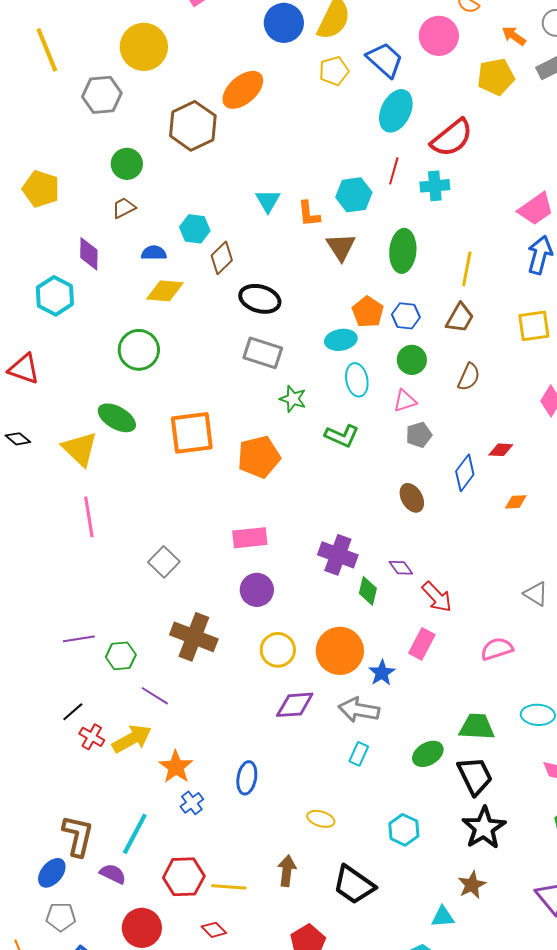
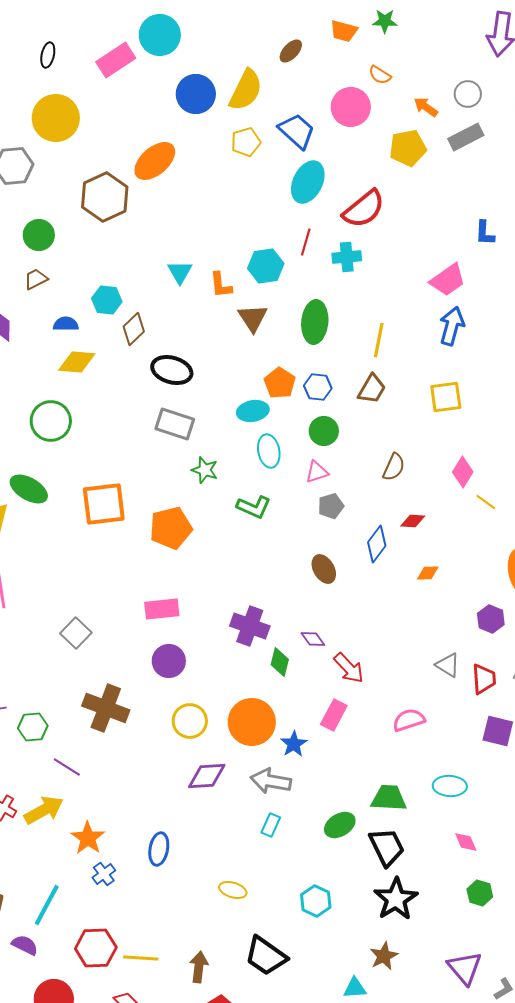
brown semicircle: (469, 377) -> (394, 467), moved
brown arrow: (287, 871) -> (199, 967), moved

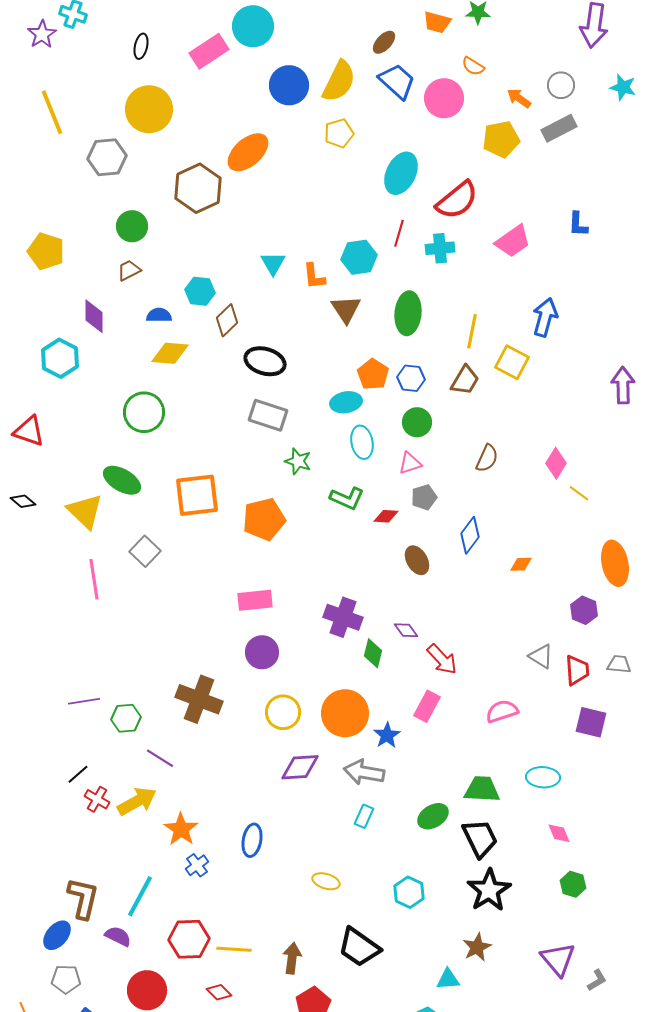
blue trapezoid: (297, 131) -> (397, 81), moved
pink trapezoid: (448, 280) -> (513, 241), moved
yellow square: (446, 397) -> (512, 362), moved, turned 36
red diamond: (413, 521) -> (386, 516), moved
gray square: (76, 633) -> (145, 551), moved

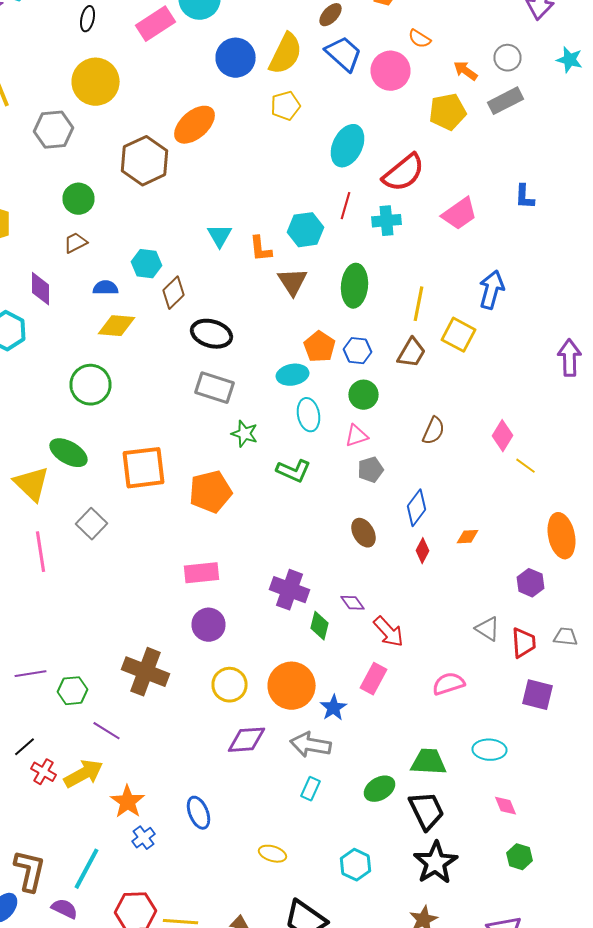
red diamond: (386, 516) -> (422, 551), moved, turned -65
blue ellipse: (252, 840) -> (198, 813), turned -32

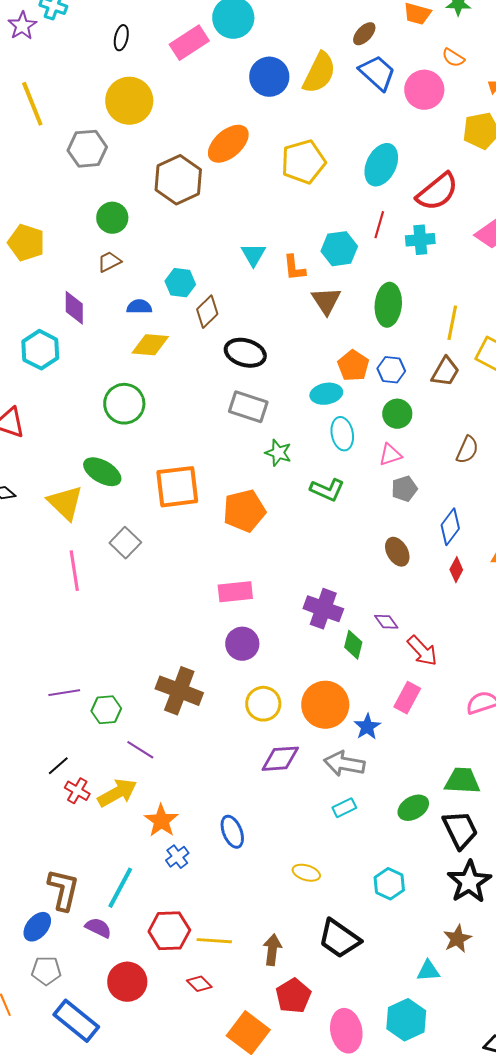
yellow pentagon: (286, 106) -> (303, 162), moved, size x1.5
cyan rectangle: (310, 789) -> (344, 808), turned 40

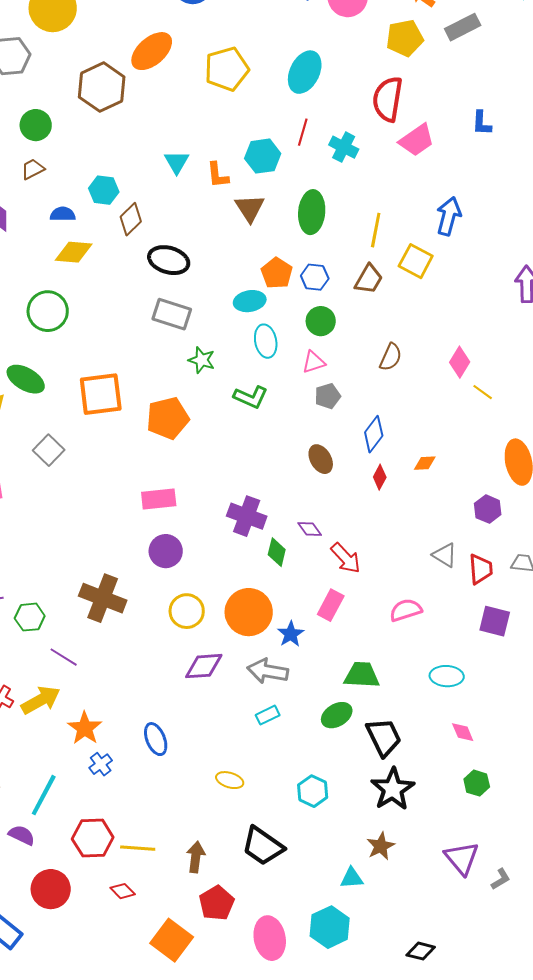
red semicircle: (437, 192) -> (388, 99), moved, turned 138
cyan cross: (420, 240) -> (344, 147), turned 32
green trapezoid: (462, 781) -> (362, 675), moved

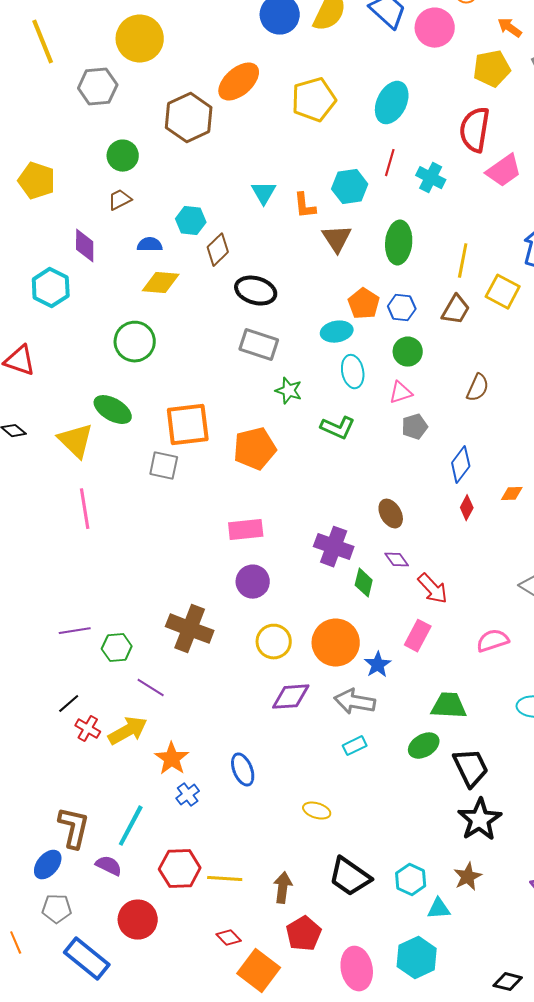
gray square: (49, 450) -> (164, 466), moved, turned -32
brown ellipse: (321, 459) -> (391, 514), moved
cyan hexagon: (313, 791) -> (411, 880), moved
red diamond: (123, 891) -> (229, 938), moved

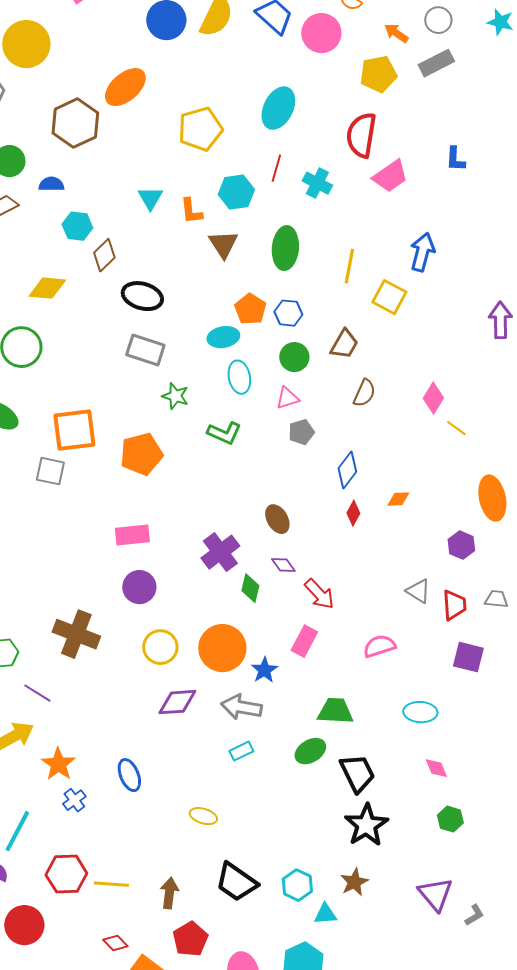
yellow pentagon: (314, 100) -> (200, 129), moved
blue semicircle: (150, 245) -> (51, 184), moved
brown trapezoid: (456, 310) -> (344, 344), moved
purple cross: (334, 547) -> (220, 552), turned 33

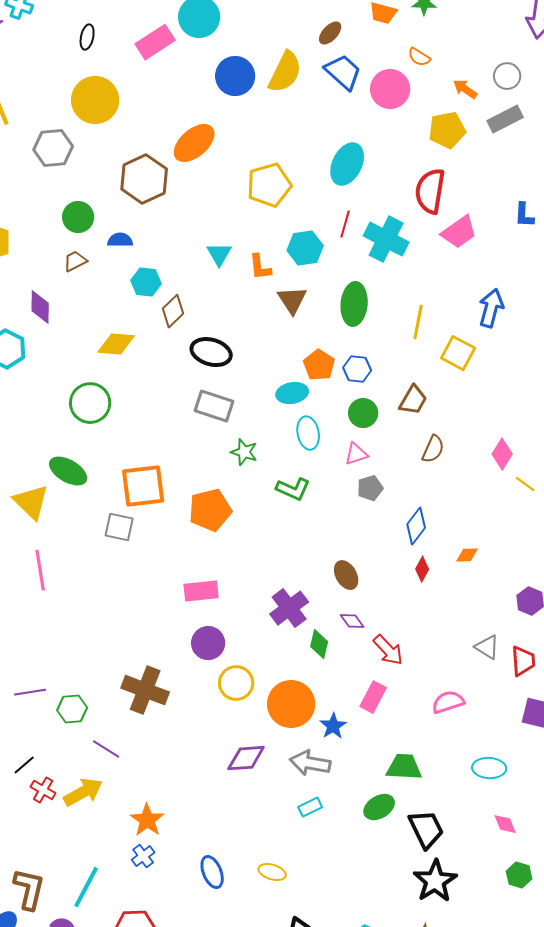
cyan cross: (317, 183) -> (386, 239), size x1.5
yellow circle: (160, 647) -> (236, 683), moved
orange star: (58, 764) -> (147, 820), moved
blue ellipse: (129, 775) -> (212, 872), moved

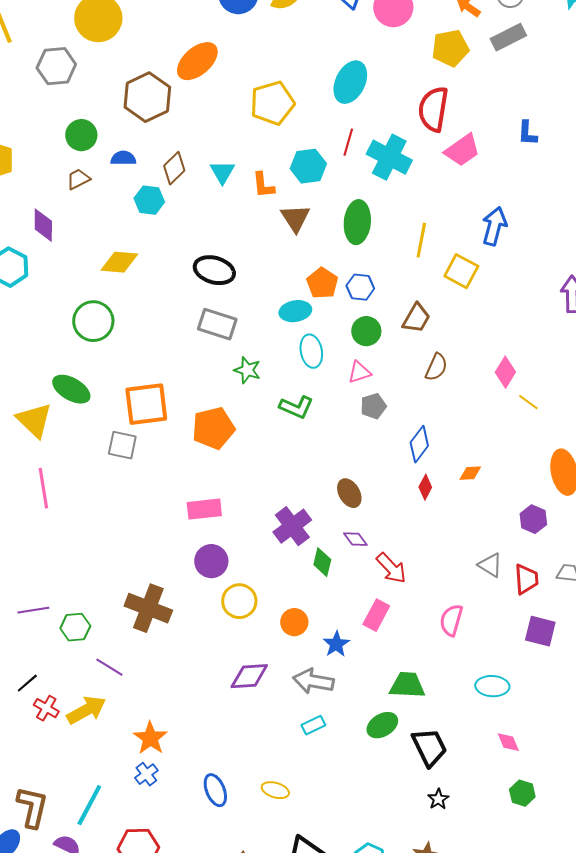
brown diamond: (173, 311) -> (174, 168), moved
pink semicircle: (448, 702) -> (451, 620), turned -56
orange circle: (291, 704) -> (294, 622), size x0.6
black star: (435, 881) -> (438, 799), size x0.5

